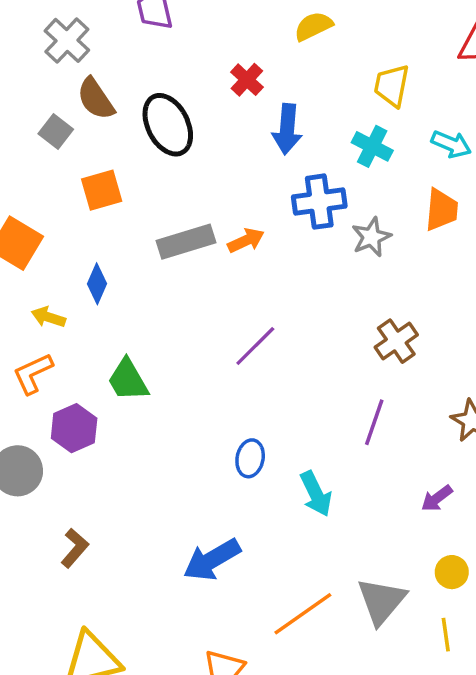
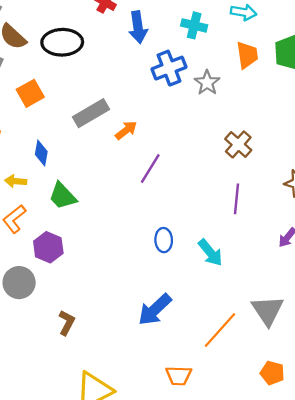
black ellipse: (168, 125) -> (62, 42), turned -51
orange arrow: (246, 240) -> (126, 130), moved
green trapezoid: (128, 380) -> (63, 196), moved

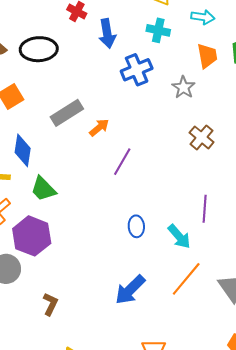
gray star: (207, 83) -> (183, 87), moved
blue diamond: (41, 153) -> (23, 150), size x1.4
purple line: (237, 199) -> (205, 209), moved
purple hexagon: (48, 247) -> (32, 236), size x1.4
orange line: (220, 330) -> (186, 279), moved

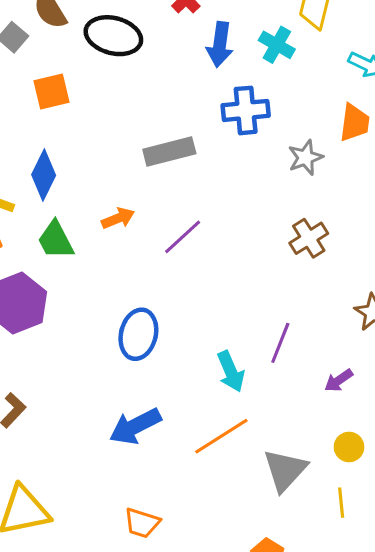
cyan cross: (158, 30) -> (277, 45), moved
gray rectangle: (67, 113) -> (169, 151), moved
orange arrow: (99, 128) -> (118, 218), moved
blue ellipse: (136, 226) -> (138, 334), moved, size x1.5

